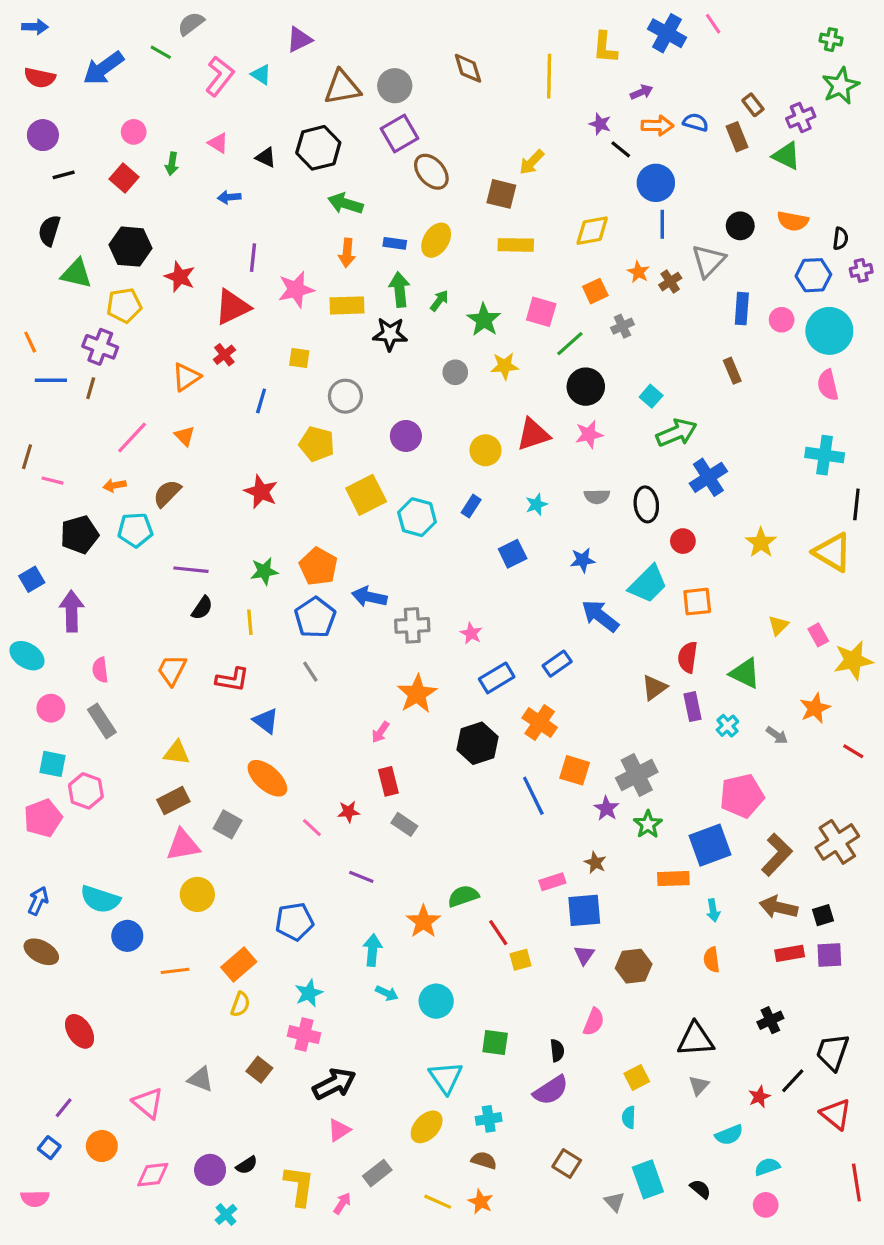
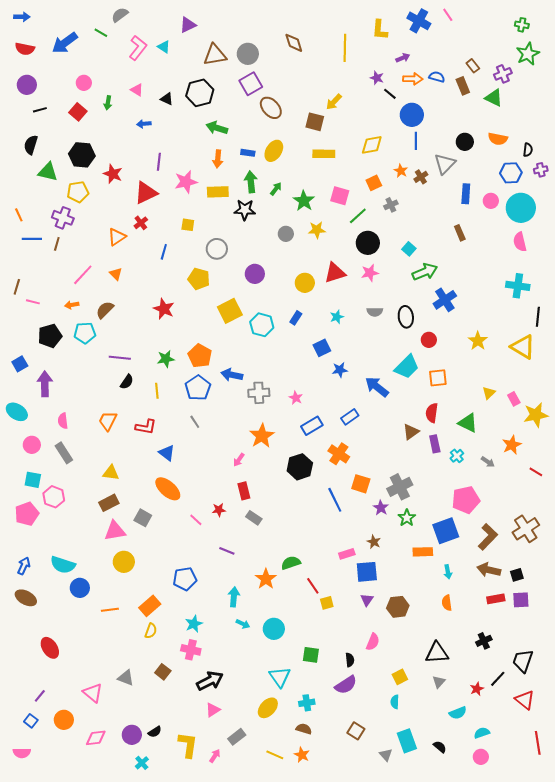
blue star: (583, 560) -> (340, 370), moved

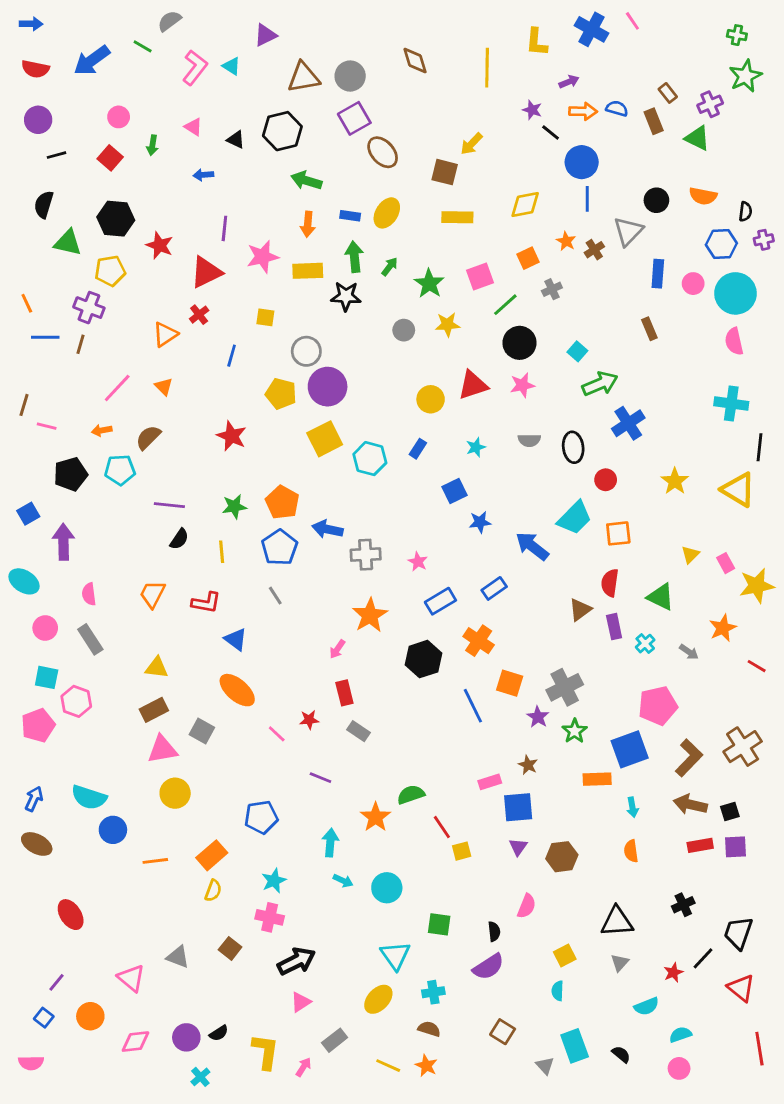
pink square: (340, 196) -> (480, 276), turned -36
purple circle: (255, 274) -> (328, 387), moved, size x1.4

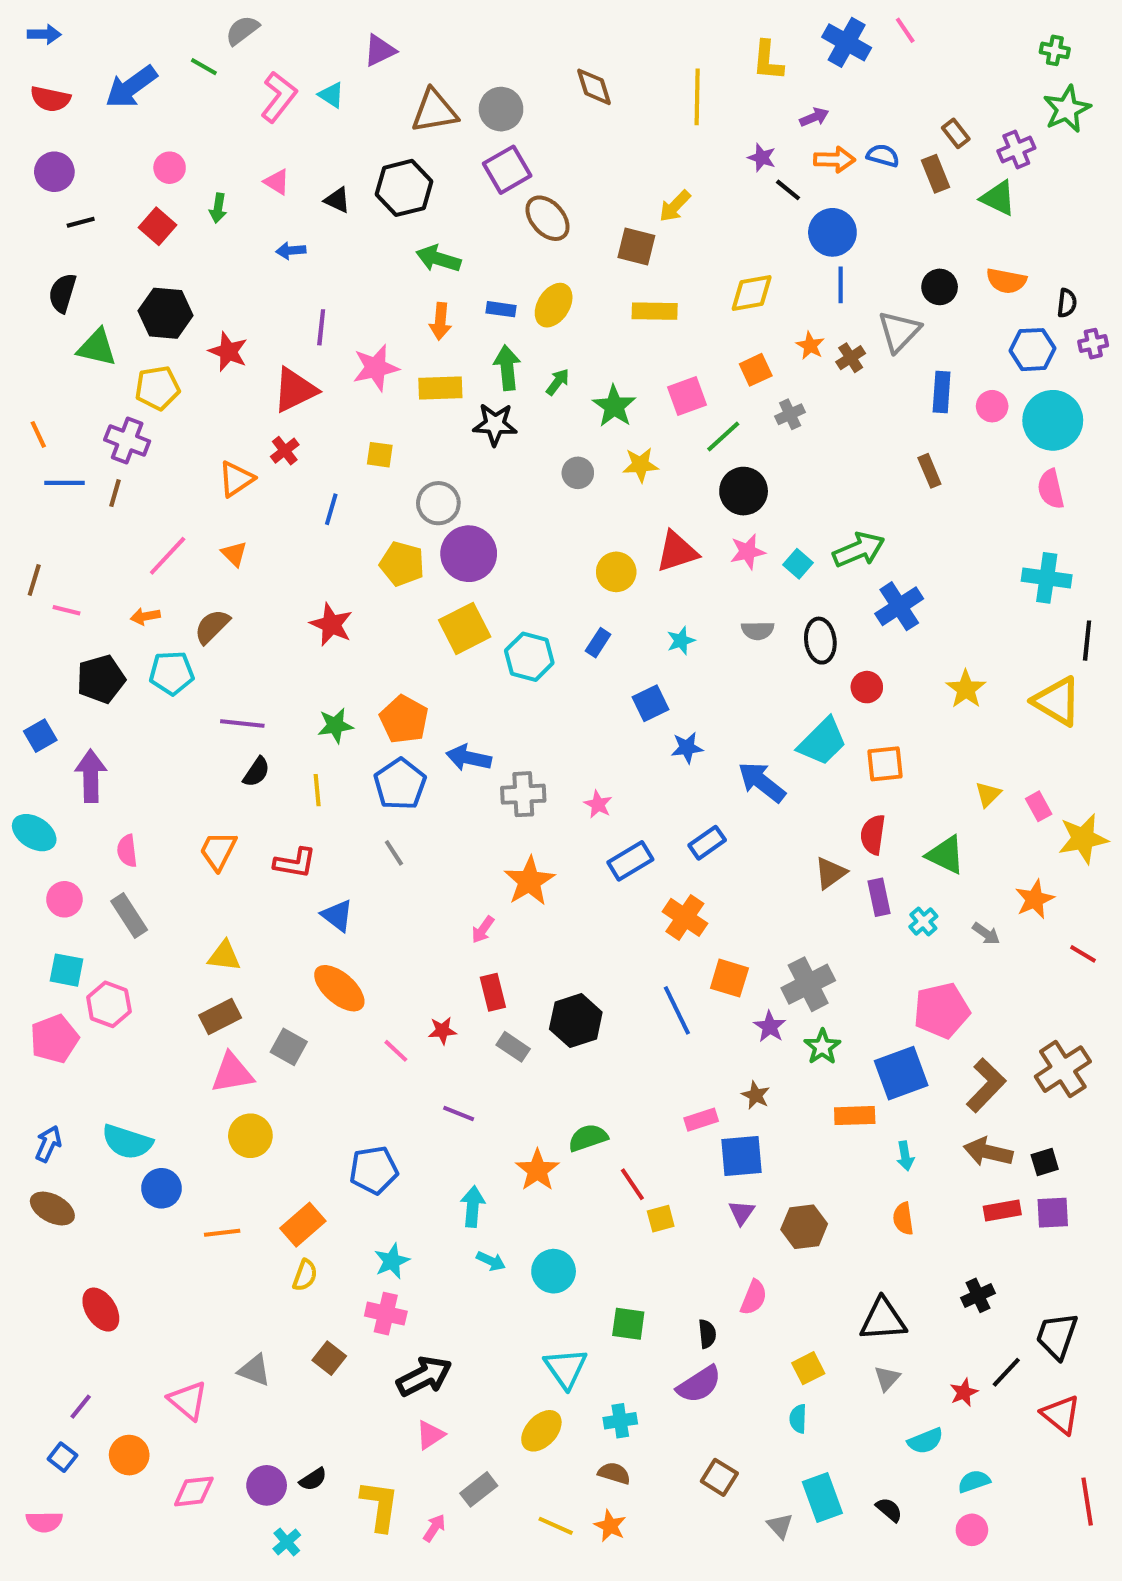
cyan square: (577, 351) -> (798, 564), moved
black hexagon: (424, 659) -> (576, 1021), moved

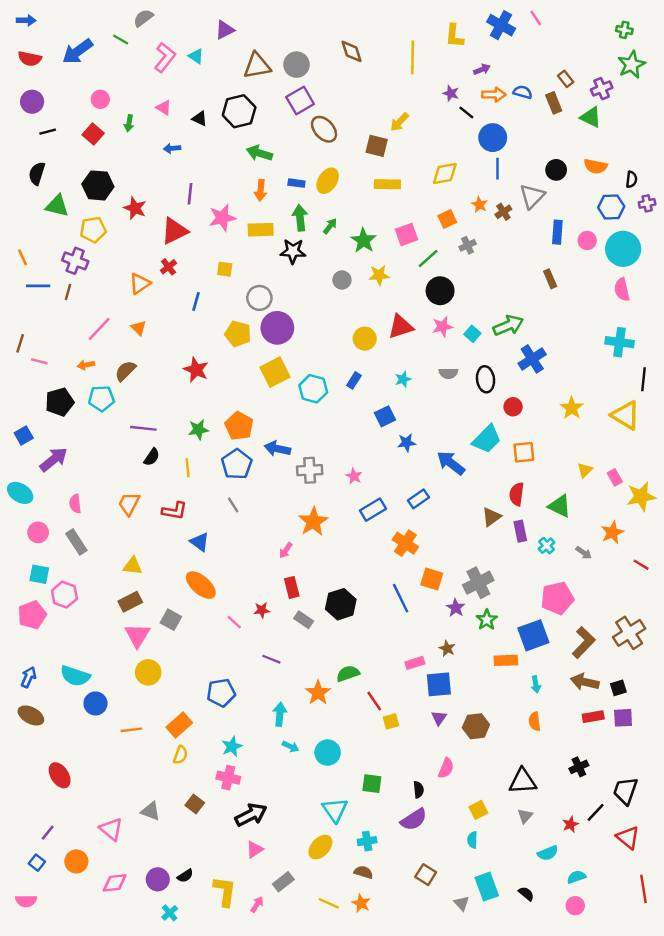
purple arrow: (91, 776) -> (54, 459), turned 52
pink triangle: (232, 1073) -> (137, 635), turned -48

